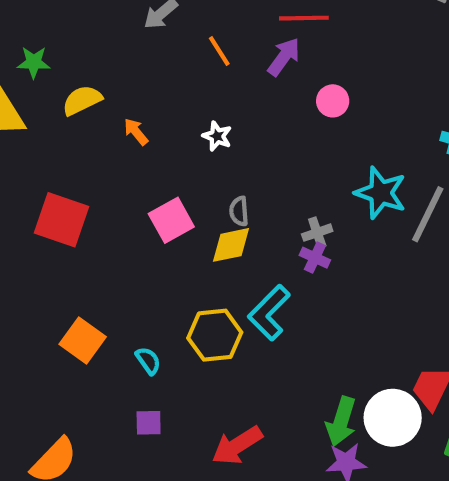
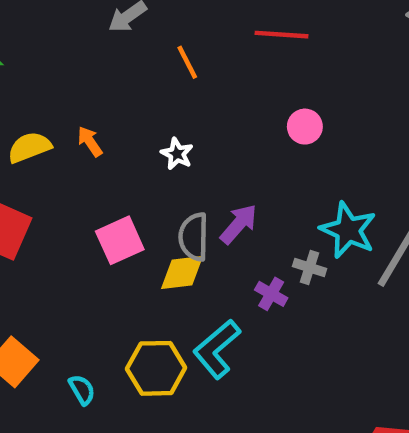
purple arrow: (284, 57) -> (239, 224), moved
yellow semicircle: (82, 100) -> (29, 147), moved
gray semicircle: (239, 211) -> (194, 237), size x1.5
gray cross: (317, 233) -> (310, 268), moved, turned 32

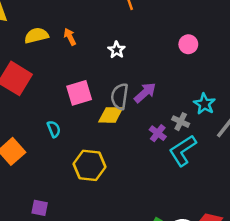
cyan star: (348, 230) -> (204, 104), size x0.7
cyan L-shape: (217, 349) -> (183, 150), moved
cyan semicircle: (82, 390) -> (54, 129), moved

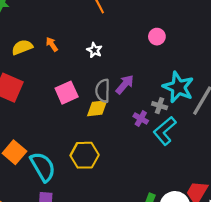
cyan star: (204, 104) -> (178, 87), size x1.6
cyan semicircle: (54, 129) -> (43, 167), moved, size x2.0

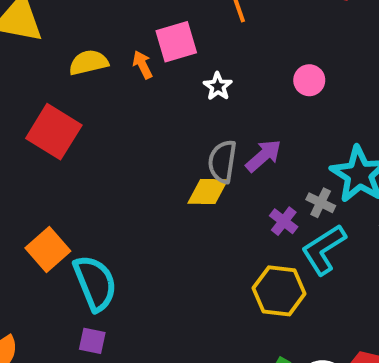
pink circle: (157, 37) -> (309, 80), moved
pink square: (67, 93) -> (176, 42), moved
yellow hexagon: (85, 155) -> (279, 291), moved

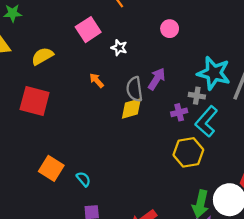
orange arrow: (143, 65) -> (97, 80), moved
purple cross: (284, 221) -> (179, 112), turned -35
cyan semicircle: (95, 283) -> (83, 179), size x0.5

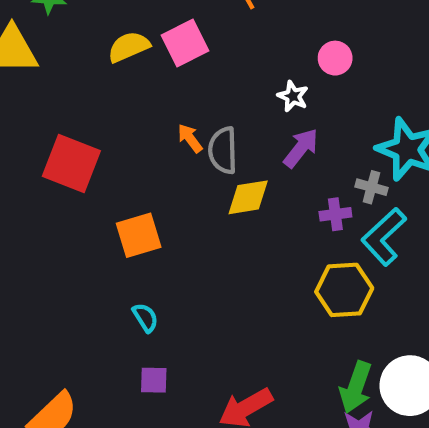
white star: (119, 48) -> (293, 96), moved
yellow semicircle: (42, 56) -> (129, 47), moved
gray semicircle: (134, 89) -> (223, 150), moved
orange square: (51, 168) -> (139, 235), moved, turned 35

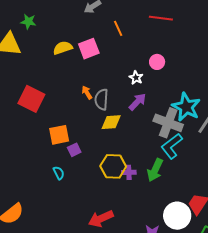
gray cross: (371, 187) -> (168, 123), size x2.0
purple cross: (335, 214) -> (129, 172), moved
yellow hexagon: (344, 290) -> (113, 166), moved
purple square: (154, 380) -> (74, 150), moved, turned -32
green arrow: (356, 387) -> (155, 170), moved

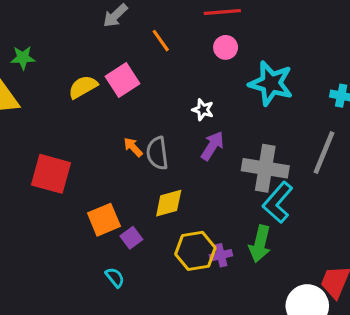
pink circle: (157, 62) -> (226, 47), moved
cyan star: (186, 107) -> (271, 83), moved
yellow diamond: (111, 122) -> (169, 203), moved

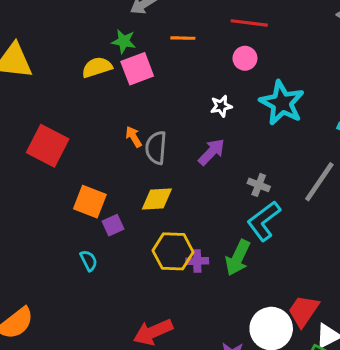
orange line: (161, 41) -> (183, 38), turned -65
green star: (23, 58) -> (124, 41), moved
white star: (203, 110) -> (221, 106), moved, turned 30
gray cross: (265, 168) -> (259, 185), size x0.5
orange square: (104, 220) -> (90, 202), turned 32

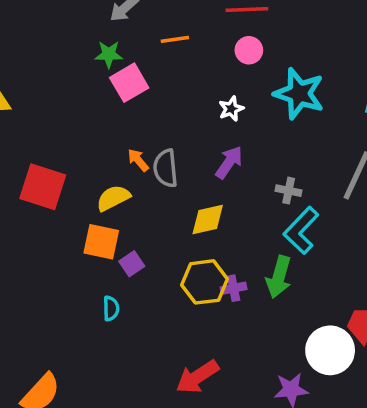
yellow semicircle: (97, 67) -> (113, 198), moved
yellow diamond: (157, 199) -> (208, 219), moved
cyan semicircle: (89, 261) -> (111, 308), turned 35

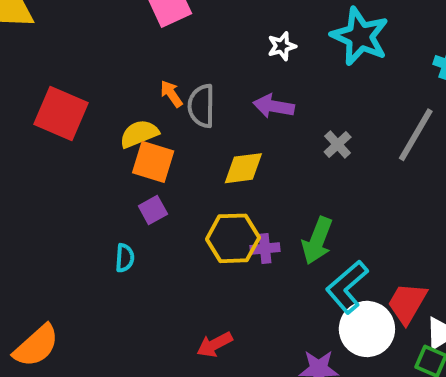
purple arrow: (229, 162) -> (274, 106), turned -120
gray cross: (289, 191) -> (338, 144), turned 30
cyan L-shape: (301, 230) -> (347, 287), moved
orange square: (101, 242) -> (153, 162), moved
red arrow: (197, 377) -> (215, 344), size x0.7

